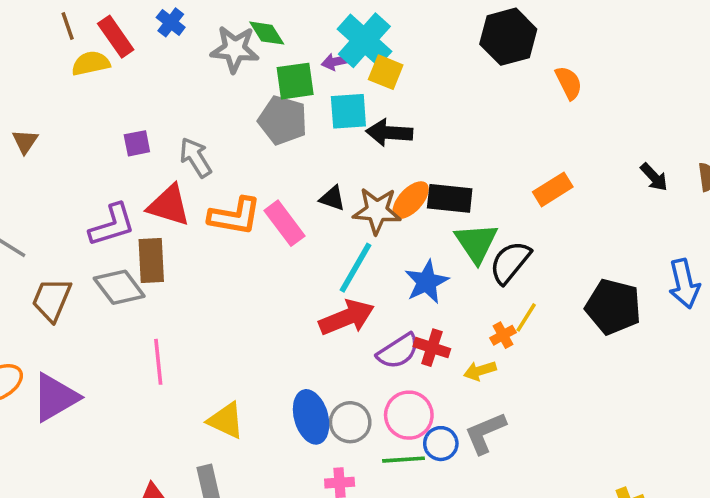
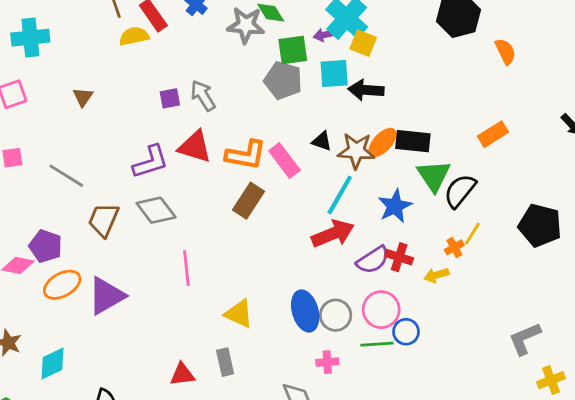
gray arrow: (196, 157) -> (203, 96), moved
brown rectangle: (151, 261) -> (249, 201), moved, turned 36
gray L-shape: (485, 433) -> (525, 339), moved

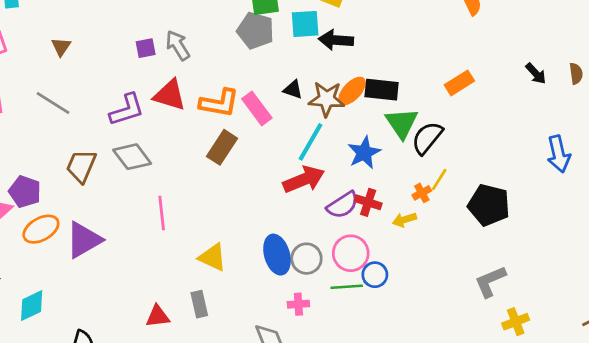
gray line: (66, 176) -> (53, 103), moved
black pentagon: (540, 225) -> (489, 205), moved

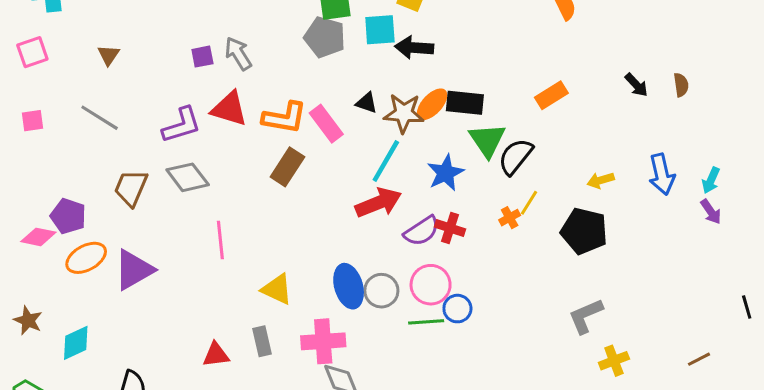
yellow arrow: (404, 220) -> (601, 180), moved
pink cross: (298, 304) -> (323, 341), moved, size x1.8

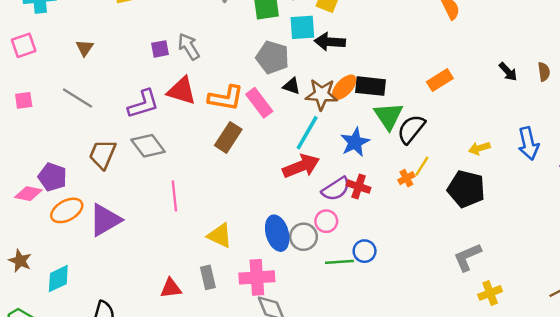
gray pentagon: (325, 37) -> (272, 57), moved
pink circle: (431, 285) -> (326, 221), moved, size x0.7

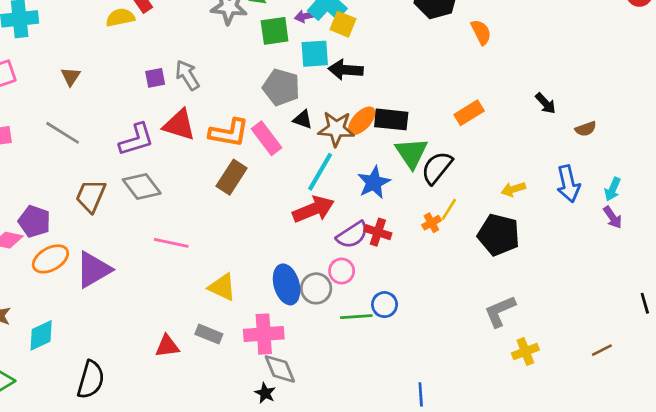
brown semicircle: (544, 72) -> (586, 129), moved, turned 78
pink line: (174, 196) -> (171, 243), turned -72
gray rectangle: (208, 277) -> (209, 334), turned -55

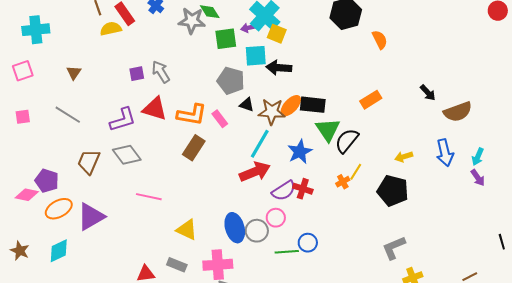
brown semicircle: (586, 129) -> (458, 112), size x1.8
pink rectangle: (266, 138) -> (220, 119), size x0.7
cyan diamond: (41, 335) -> (59, 251), moved

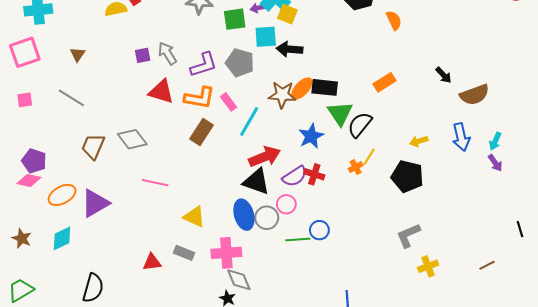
pink square: (23, 71) -> (25, 52), size x1.4
black triangle: (247, 105) -> (256, 182), moved, size x1.8
purple L-shape: (123, 120) -> (204, 65), moved
cyan line: (260, 144) -> (249, 122), moved
purple pentagon: (47, 181) -> (34, 161), moved

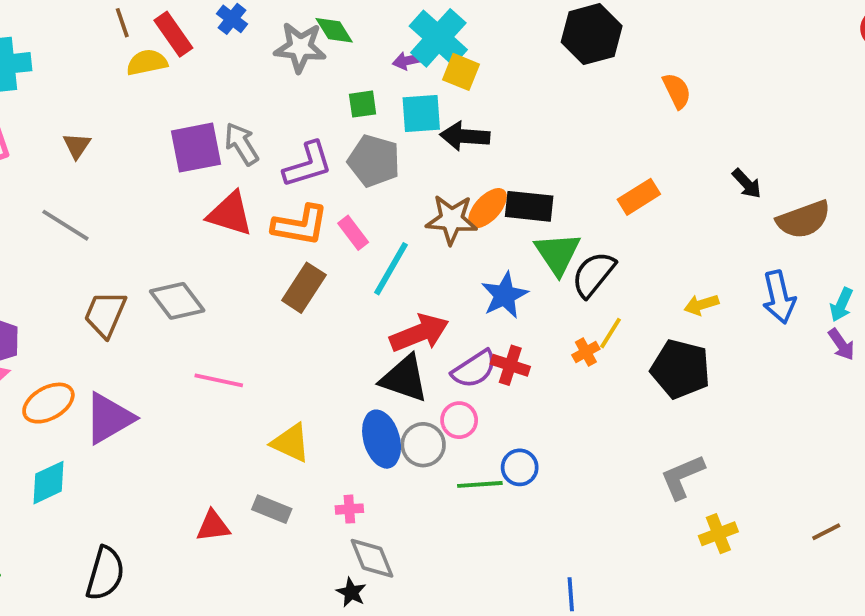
green square: (235, 19) -> (363, 104), moved, size x0.7
orange semicircle: (394, 20) -> (677, 91), moved
purple square: (143, 55) -> (196, 148), size x1.8
pink cross: (226, 253) -> (349, 509), size x0.5

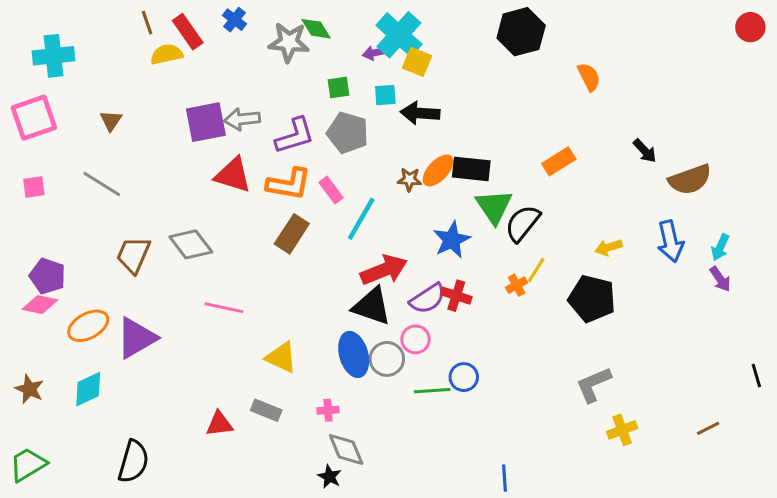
cyan square: (421, 114) -> (385, 95), size x0.7
gray arrow: (241, 144) -> (242, 119), turned -64
brown star: (452, 220) -> (409, 179), size x0.6

